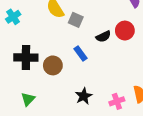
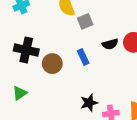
gray square: (76, 20) -> (85, 21), turned 32
black star: (84, 96) -> (89, 103), moved

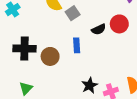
blue rectangle: (83, 57) -> (77, 45), turned 32

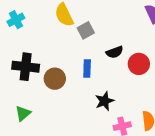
red circle: (119, 24) -> (139, 64), moved
black star: (90, 85) -> (105, 101), moved

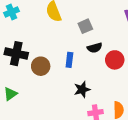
gray square: (86, 30) -> (85, 26), moved

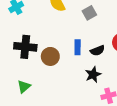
black semicircle: (95, 48) -> (97, 51), moved

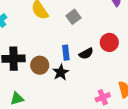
black star: (93, 75) -> (61, 72), moved
green triangle: (24, 87) -> (17, 99), turned 32

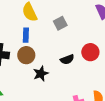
blue rectangle: (66, 53) -> (26, 35), moved
brown circle: (40, 65) -> (26, 55), moved

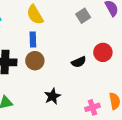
gray square: (60, 23) -> (83, 16), moved
black star: (41, 74) -> (52, 96), moved

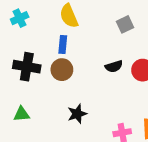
black semicircle: (79, 62) -> (114, 66), moved

